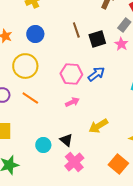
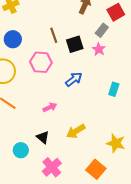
pink hexagon: (71, 74) -> (41, 62), moved
black triangle: (66, 140) -> (43, 137), moved

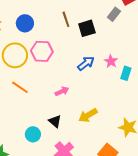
pink star: (99, 49) -> (111, 61), moved
pink hexagon: (41, 62) -> (42, 51), moved

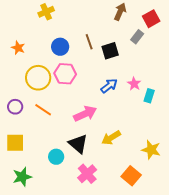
blue circle: (25, 23) -> (60, 47), moved
pink arrow: (62, 91) -> (85, 114), size x1.6
black triangle: (55, 121) -> (78, 144), size x1.5

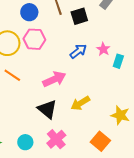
cyan circle: (56, 157) -> (25, 142), moved

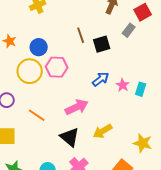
blue circle: (29, 12) -> (39, 47), moved
pink star: (103, 49) -> (123, 85), moved
orange line: (12, 75) -> (37, 115), moved

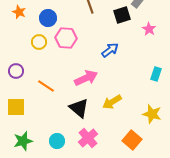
black square: (102, 44) -> (122, 15), moved
yellow circle: (30, 71) -> (39, 42), size x0.6
pink star: (123, 85) -> (149, 29), moved
cyan rectangle: (141, 89) -> (156, 74), moved

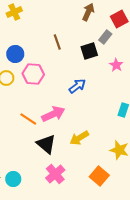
orange line: (46, 86) -> (28, 119), moved
cyan circle: (57, 141) -> (13, 179), moved

